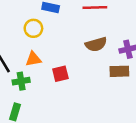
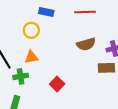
red square: (60, 74) -> (57, 84), moved, turned -32

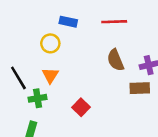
brown semicircle: (86, 44) -> (115, 60), turned 84
orange triangle: (31, 57) -> (50, 75), turned -48

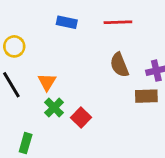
yellow circle: (50, 43) -> (14, 46), moved
green cross: (38, 98) -> (54, 108), moved, turned -36

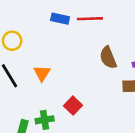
red line: (118, 22) -> (90, 19), moved
green cross: (54, 108) -> (45, 120), moved, turned 36

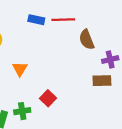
brown semicircle: (108, 58) -> (87, 40), moved

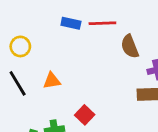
orange triangle: (20, 69) -> (52, 81), turned 49

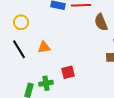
red square: (85, 115) -> (68, 72), turned 32

